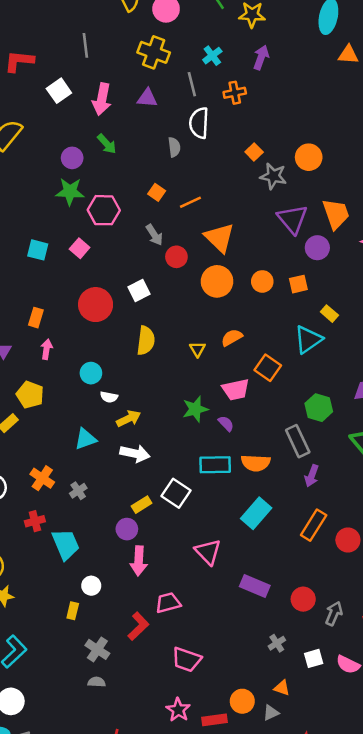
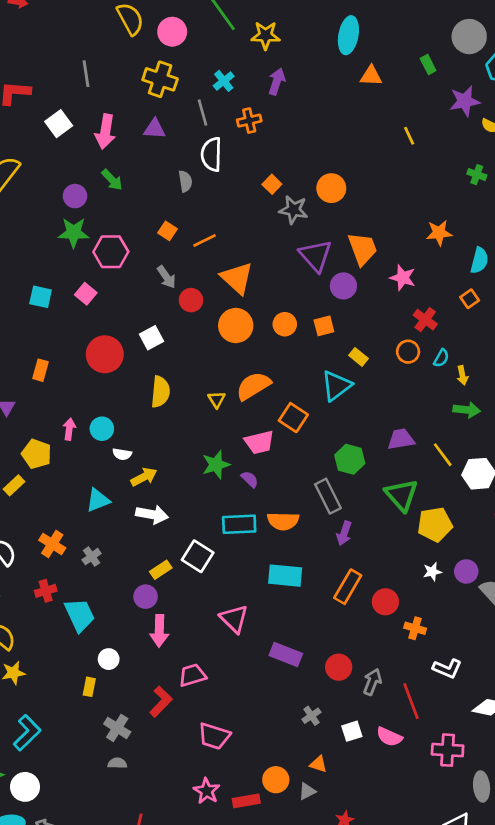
orange semicircle: (232, 338) -> (253, 386), size x1.5
pink arrow: (46, 349) -> (69, 429), moved
cyan rectangle: (256, 513) -> (285, 576), turned 56

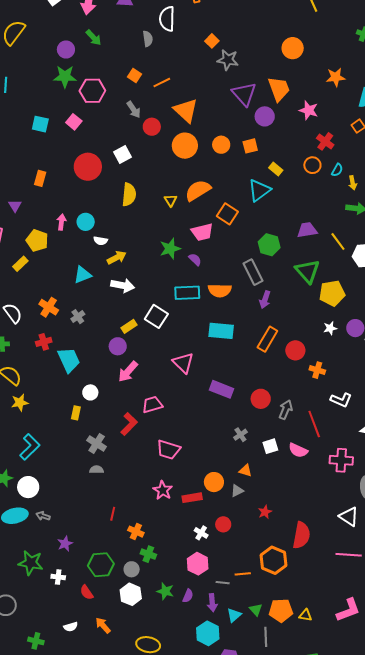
orange circle: (331, 188) -> (293, 48), moved
pink arrow: (159, 631) -> (128, 372), turned 40

